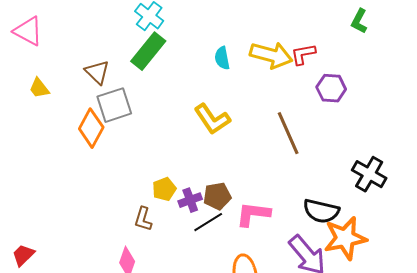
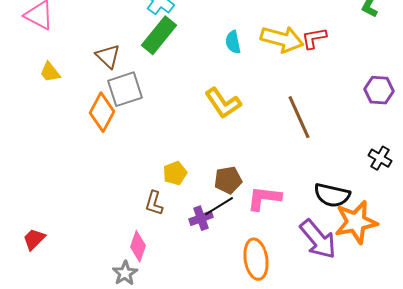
purple hexagon: (331, 88) -> (379, 90), moved
black cross: (369, 174) -> (380, 158), size x0.7
purple cross: (190, 200) -> (201, 218), moved

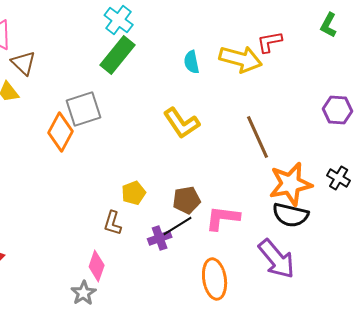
red L-shape: (314, 38) -> (270, 42), moved
brown triangle: (108, 56) -> (24, 63), moved
orange star: (356, 222) -> (291, 184), moved

